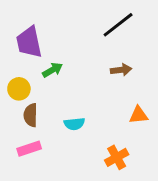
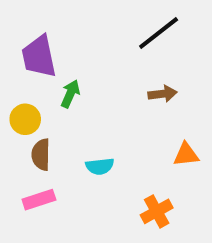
green arrow: (52, 70) -> (70, 94), turned -36

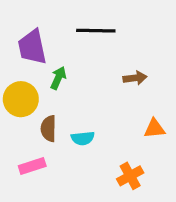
black line: (159, 33) -> (96, 31), moved, turned 39
yellow circle: (25, 119) -> (21, 99), size x1.4
brown semicircle: (41, 155) -> (49, 129), moved

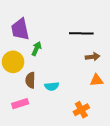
black line: (96, 31) -> (81, 33), moved
brown arrow: (135, 78) -> (92, 57), moved

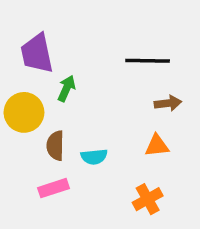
orange triangle: (97, 80) -> (157, 146), moved
pink rectangle: (20, 104) -> (54, 188), moved

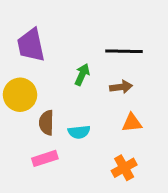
green arrow: (66, 88) -> (82, 75), moved
brown arrow: (168, 103) -> (121, 87), moved

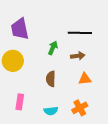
brown semicircle: (46, 123) -> (51, 79), moved
cyan semicircle: (79, 132) -> (51, 111), moved
pink rectangle: (45, 158) -> (20, 102), moved, turned -63

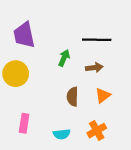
brown semicircle: (51, 79) -> (73, 97), moved
orange triangle: (85, 79) -> (103, 95), turned -32

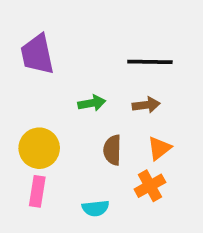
green arrow: (64, 58) -> (92, 103), moved, turned 56
yellow circle: (16, 74) -> (39, 148), moved
orange cross: (97, 131) -> (150, 186), moved

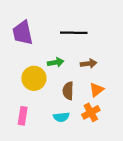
black line: (150, 62) -> (74, 33), moved
yellow circle: (39, 148) -> (34, 78), moved
cyan semicircle: (95, 208) -> (61, 117), moved

